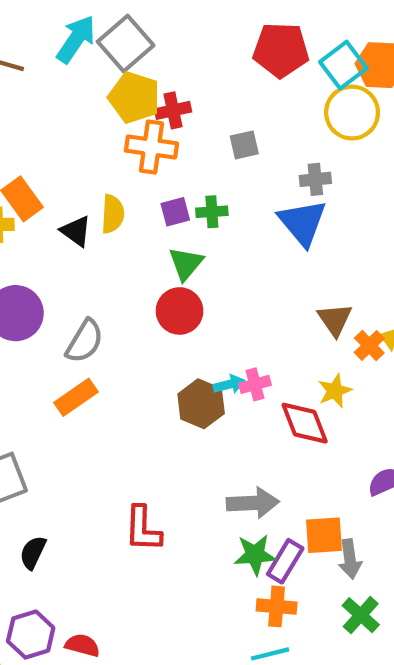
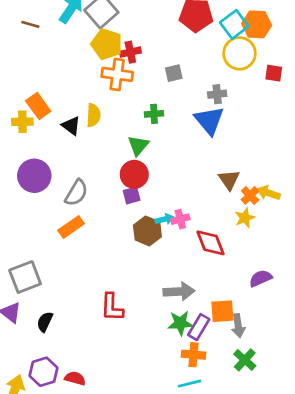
purple square: (175, 212) -> (132, 195), moved
yellow star: (335, 391) -> (245, 218), moved

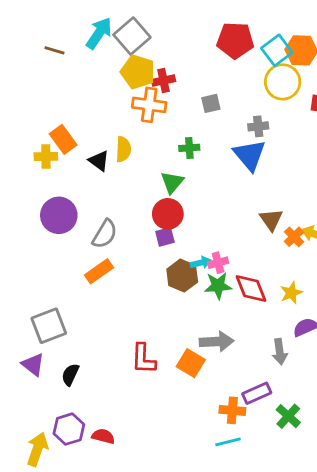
yellow star: (245, 218) -> (291, 293), moved
orange square: (222, 311) -> (191, 363), moved, turned 35
green star: (180, 323) -> (218, 286), moved
gray arrow: (238, 326) -> (280, 352), moved
purple rectangle: (199, 327) -> (257, 393), moved, turned 35

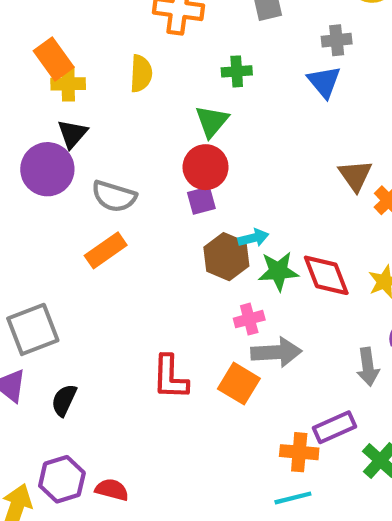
blue triangle: (250, 155) -> (324, 82), size x0.7
yellow cross: (46, 157) -> (68, 84), moved
black triangle: (99, 161) -> (72, 134), moved, turned 35
gray semicircle: (105, 234) -> (114, 196), turned 76
pink cross: (218, 263) -> (249, 319), moved

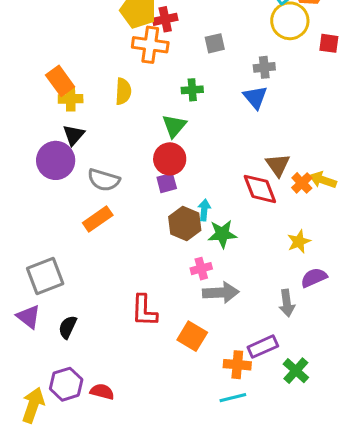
cyan arrow: (253, 238) -> (204, 210), turned -70
red diamond: (326, 275) -> (260, 189), moved
orange square: (239, 384) -> (192, 336), moved

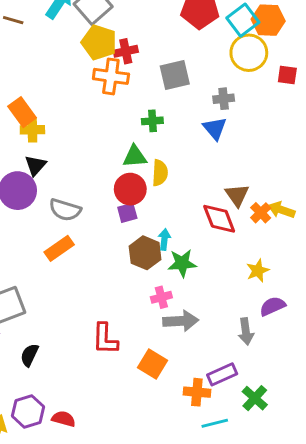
gray square: (215, 43) -> (175, 75), size x1.5
yellow semicircle: (123, 91) -> (160, 173), moved
green triangle: (174, 126) -> (135, 156), turned 45
cyan line: (233, 398) -> (215, 423), moved

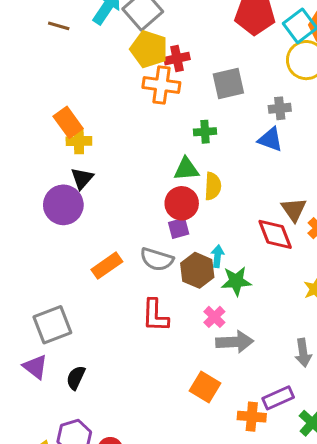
blue triangle: (215, 128) -> (270, 139), turned -30
gray semicircle: (65, 210) -> (157, 259), moved
pink cross: (161, 297) -> (214, 317), turned -30
red L-shape: (105, 339) -> (155, 315), moved

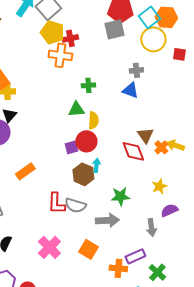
gray square: (228, 83) -> (114, 29), moved
red circle: (182, 203) -> (86, 141), moved
gray semicircle: (157, 259) -> (75, 205), moved
green star: (236, 281) -> (120, 196), moved
pink cross: (214, 317) -> (49, 247), moved, size x1.6

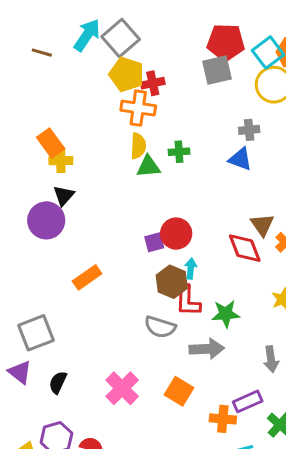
green triangle: (76, 109) -> (148, 166), moved
yellow semicircle: (93, 120) -> (138, 146), moved
red L-shape: (56, 203) -> (188, 301), moved

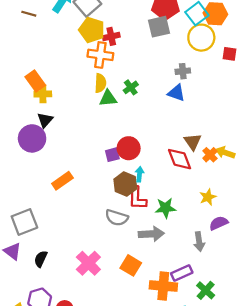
green cross: (179, 152) -> (131, 87), turned -32
orange cross: (223, 419) -> (163, 286), size x1.4

